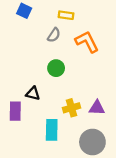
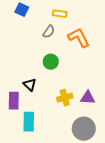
black triangle: (33, 93) -> (30, 85), turned 32
cyan rectangle: (52, 130) -> (29, 122), moved

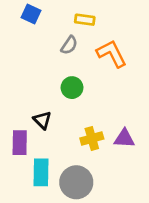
gray circle: (84, 129) -> (76, 182), moved

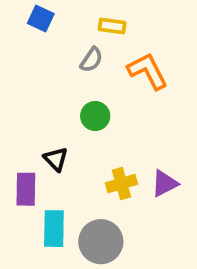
purple triangle: (124, 138) -> (165, 184), turned -30

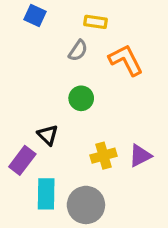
purple rectangle: (26, 189) -> (22, 160), turned 36

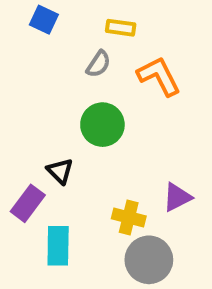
green circle: (81, 98) -> (102, 125), size x1.4
yellow cross: (103, 156) -> (129, 217), moved, turned 30
gray circle: (86, 205) -> (149, 260), moved

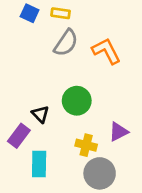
yellow rectangle: (121, 28) -> (61, 13), moved
gray semicircle: (98, 64) -> (66, 43), size x1.5
green circle: (102, 125) -> (77, 101), moved

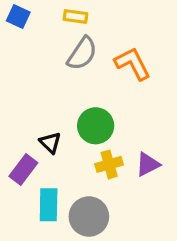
blue square: (30, 13) -> (18, 17), moved
yellow cross: (86, 145) -> (109, 164), moved, turned -30
gray circle: (100, 173) -> (89, 217), moved

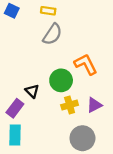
orange L-shape: (133, 64) -> (86, 64), moved
cyan rectangle: (49, 205) -> (15, 135), moved
gray circle: (89, 217) -> (82, 138), moved

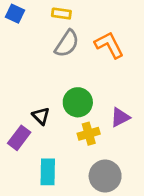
orange L-shape: (86, 64) -> (109, 45), moved
purple triangle: (94, 105) -> (120, 117), moved
cyan rectangle: (15, 135) -> (48, 172), moved

